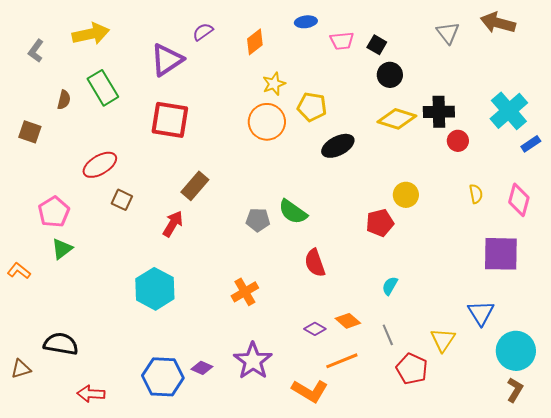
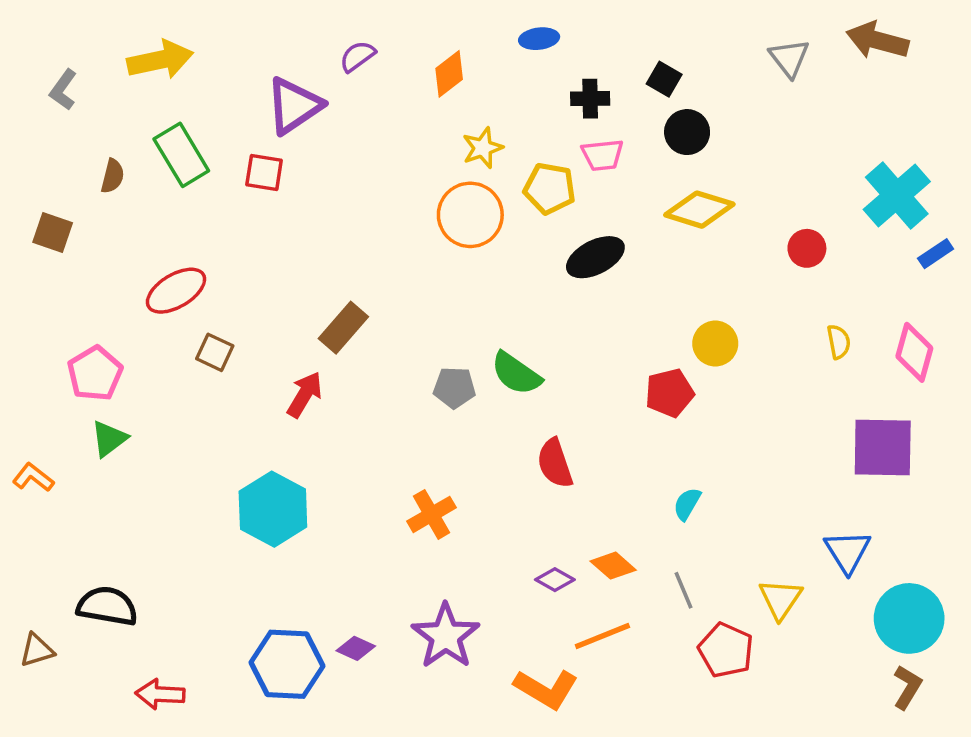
pink trapezoid: (342, 41) -> (602, 155), moved
black cross: (439, 112) -> (590, 99), moved, size x0.7
red square: (170, 120) -> (264, 173), moved, size x0.6

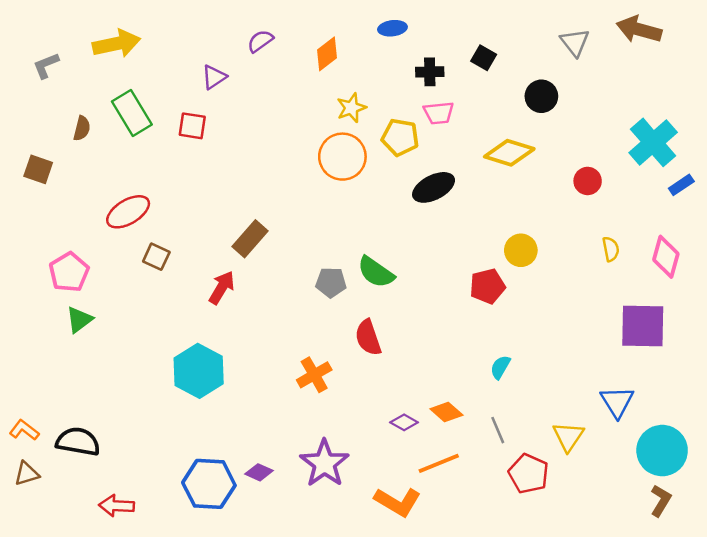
gray L-shape: (63, 90) -> (46, 65), turned 32
purple triangle: (294, 106) -> (214, 77), size x0.6
black circle: (687, 132) -> (541, 96), moved
red semicircle: (555, 463) -> (368, 338), moved
orange L-shape: (33, 477) -> (24, 430), moved

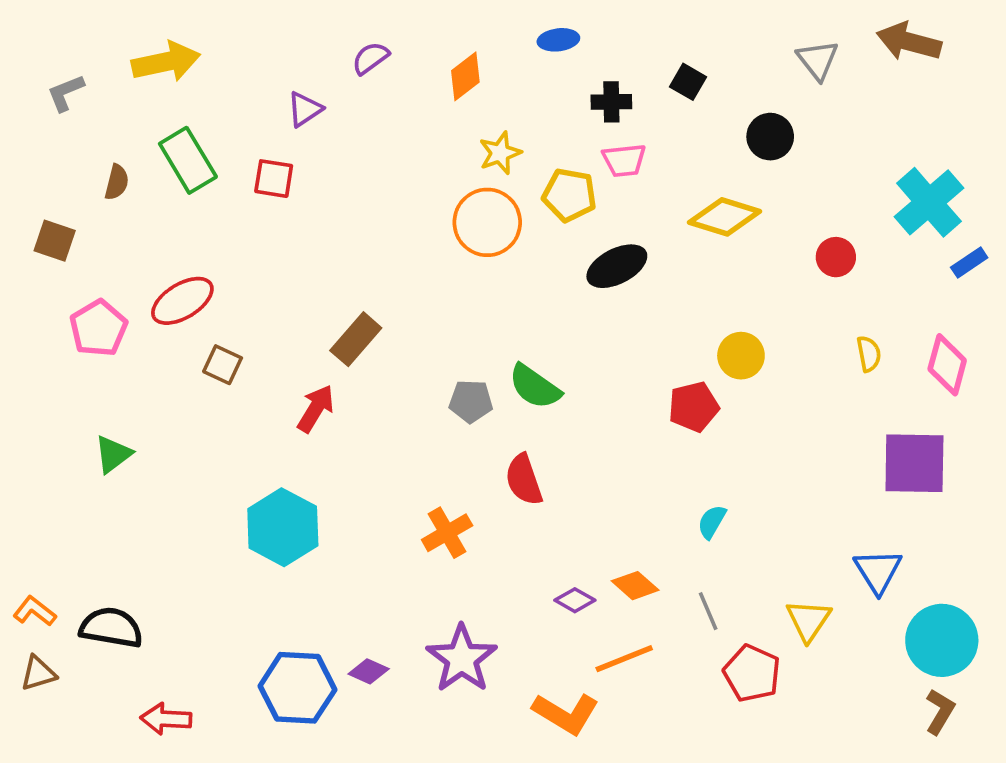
pink pentagon: (69, 272) -> (98, 328), moved

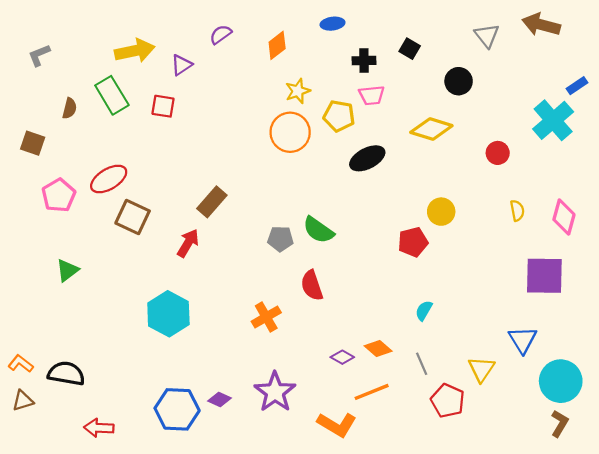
yellow arrow: (166, 62) -> (135, 51), moved
blue rectangle: (969, 263) -> (577, 86), moved
brown square: (223, 365) -> (133, 217), size x1.5

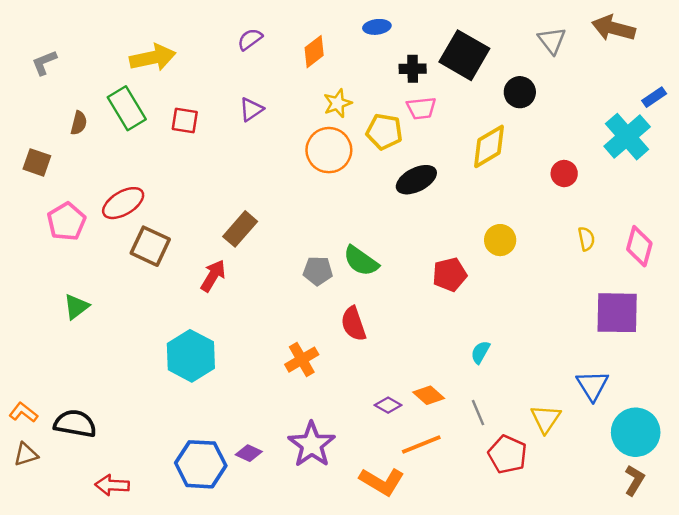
black square: (410, 49) -> (464, 55), size x2.0
purple triangle: (181, 65) -> (251, 109), moved
yellow diamond: (431, 129) -> (489, 146), turned -48
red pentagon: (413, 242) -> (450, 275), moved

